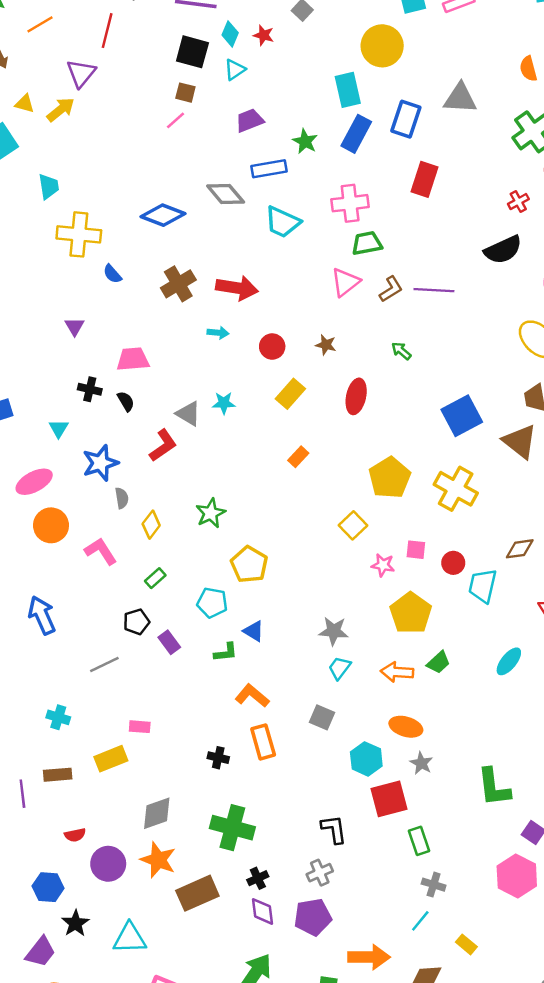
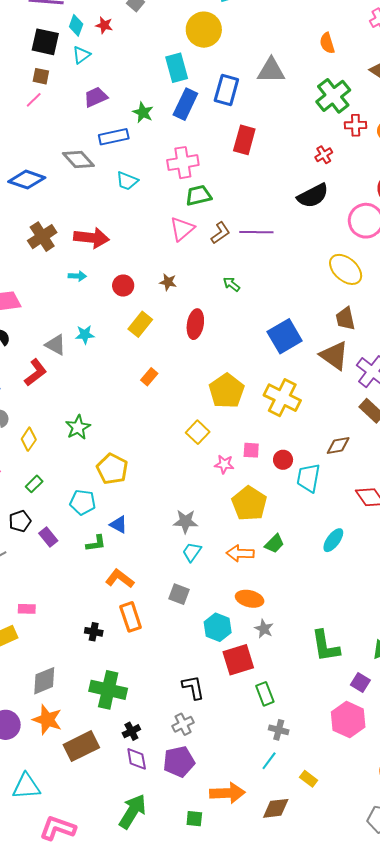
cyan trapezoid: (283, 222) -> (127, 181), size x0.7

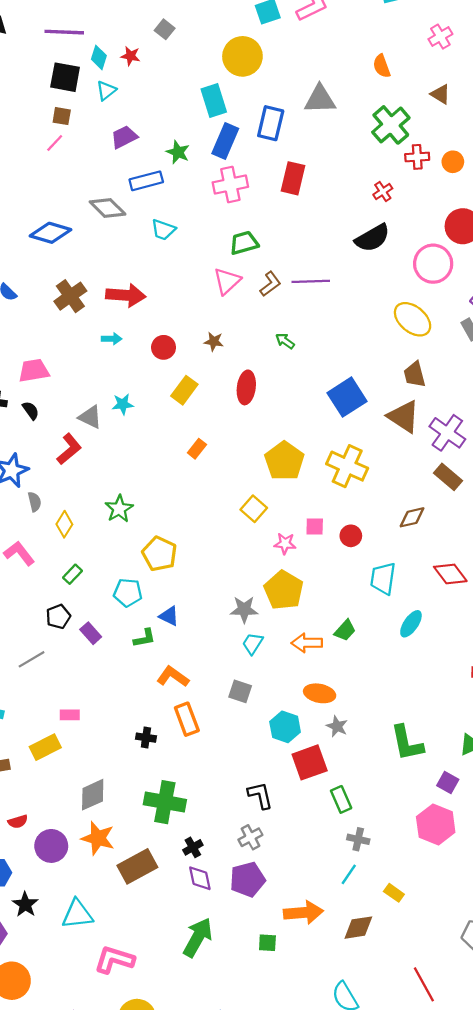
pink cross: (183, 163) -> (230, 185), moved
cyan trapezoid: (308, 478) -> (383, 578), moved
yellow pentagon: (249, 503) -> (284, 590), moved

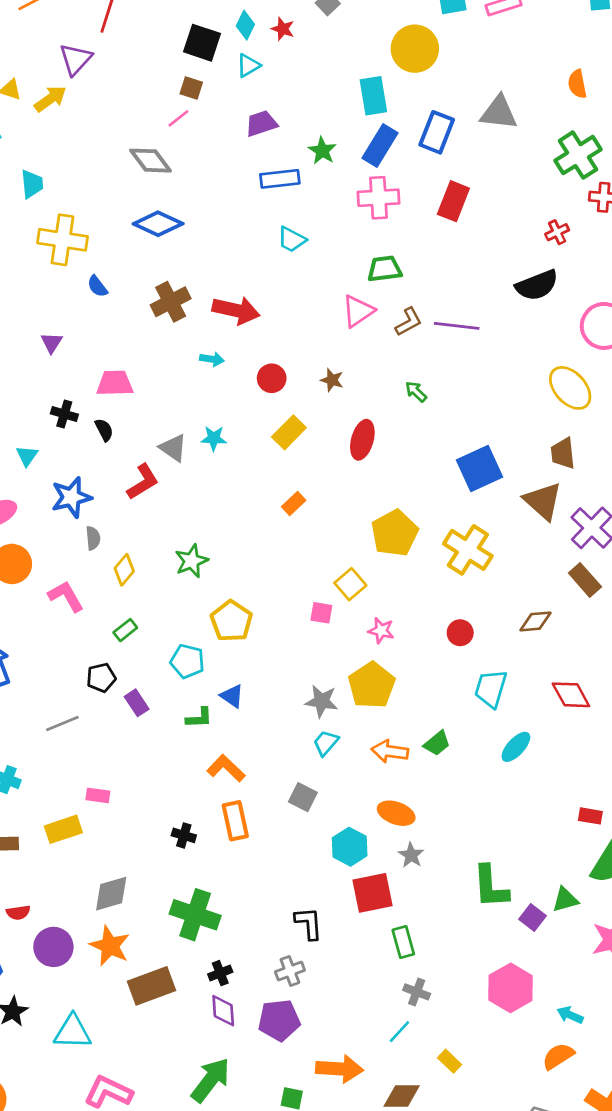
gray diamond: (108, 208) -> (150, 161), moved
pink square: (315, 526) -> (321, 613), moved
purple square: (448, 782) -> (533, 917), moved

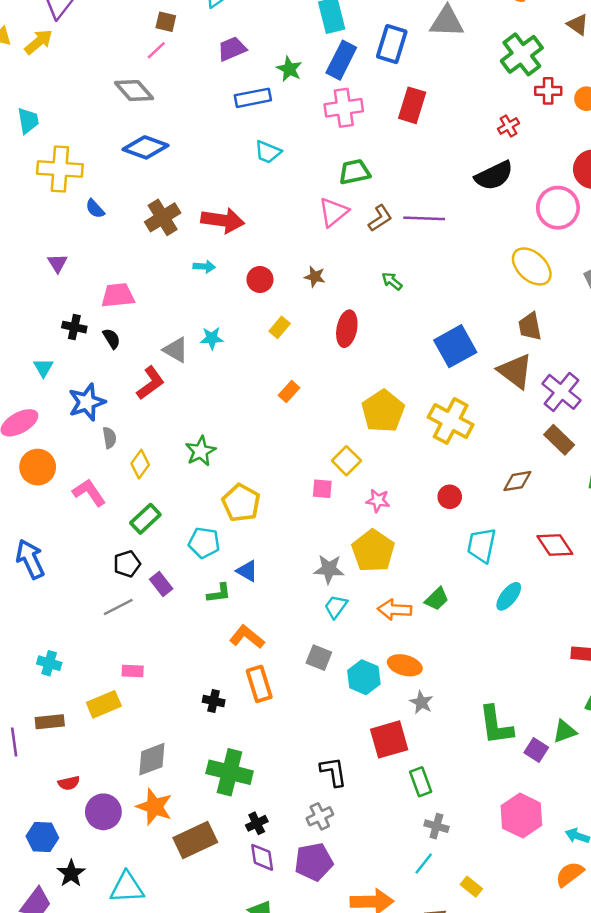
yellow rectangle: (289, 432) -> (280, 327), size x0.7
green rectangle: (125, 630) -> (145, 519), size x1.4
gray line: (62, 723) -> (118, 607), moved
cyan hexagon: (350, 847) -> (364, 677), moved

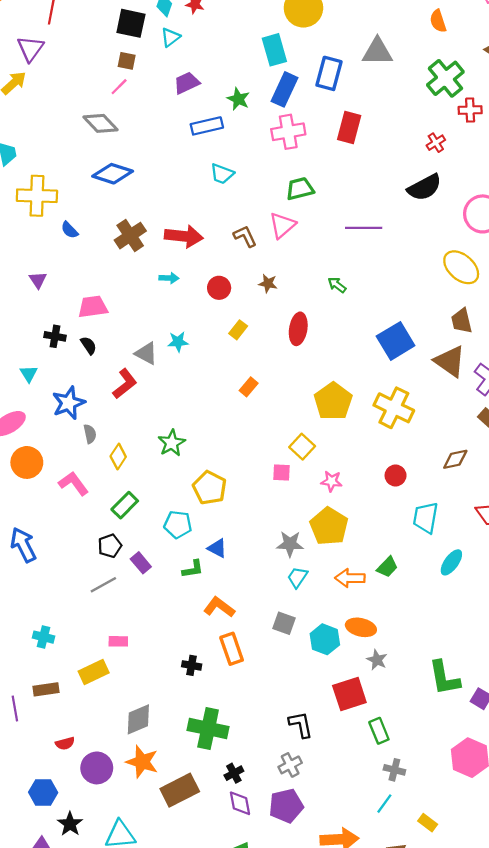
brown L-shape: (380, 218) -> (245, 236), moved, turned -80

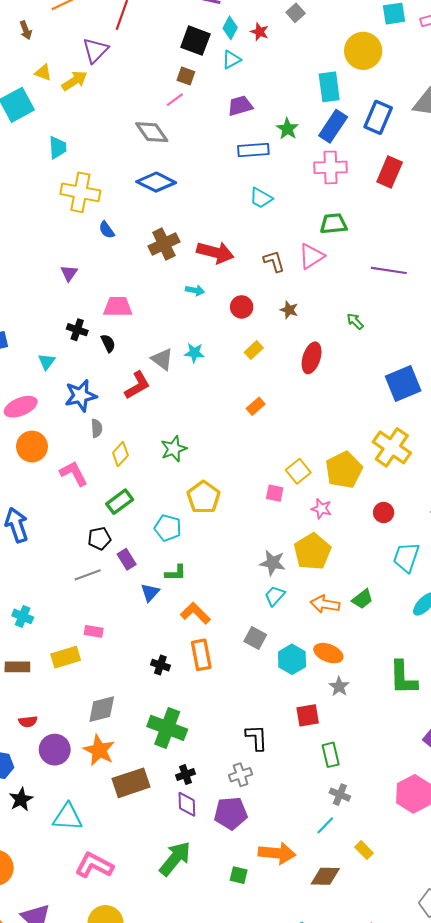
yellow pentagon: (333, 401) -> (344, 470), moved
blue triangle: (217, 548) -> (150, 592), moved, turned 36
green L-shape: (444, 678) -> (403, 678), moved
red square: (349, 694) -> (308, 715), size x0.7

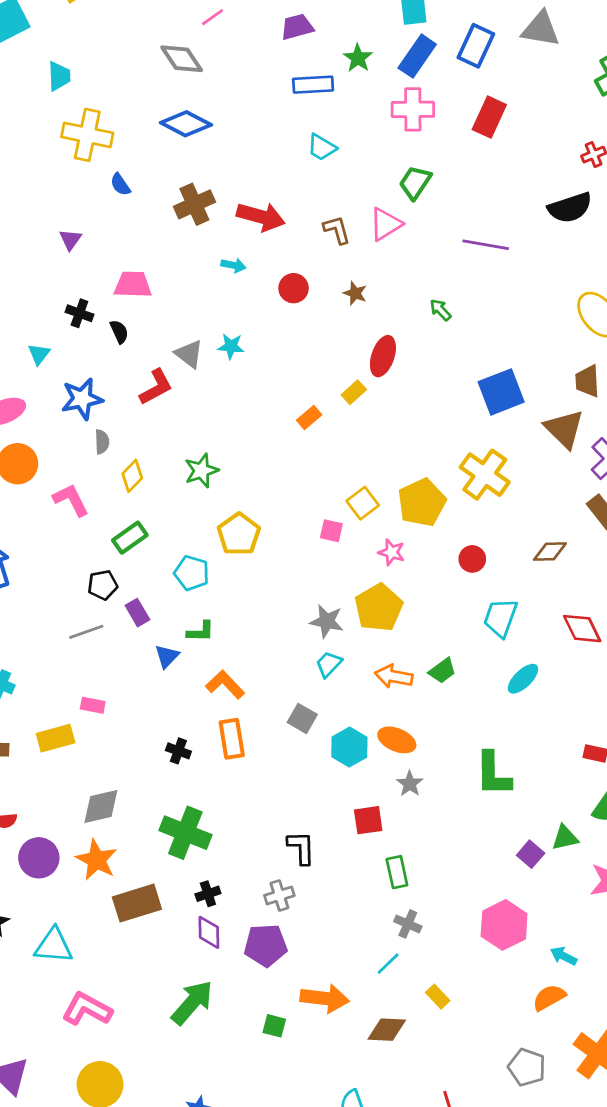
green trapezoid: (334, 224) -> (415, 183), turned -52
yellow rectangle: (254, 350) -> (354, 392), moved

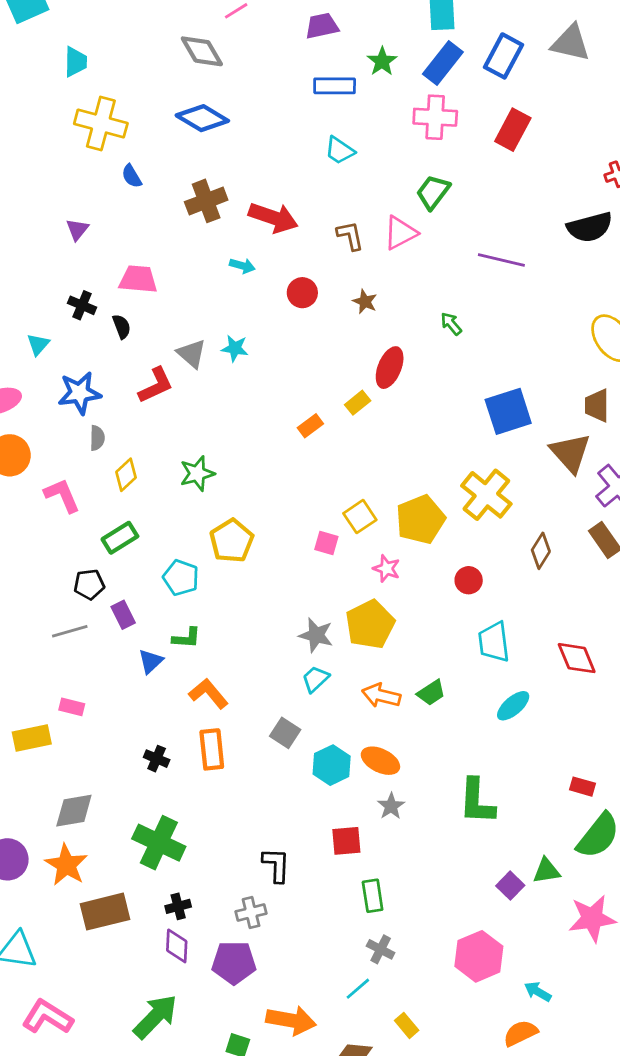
brown diamond: (550, 552) -> (541, 551), moved, turned -60
cyan trapezoid: (500, 618) -> (494, 642), turned -30

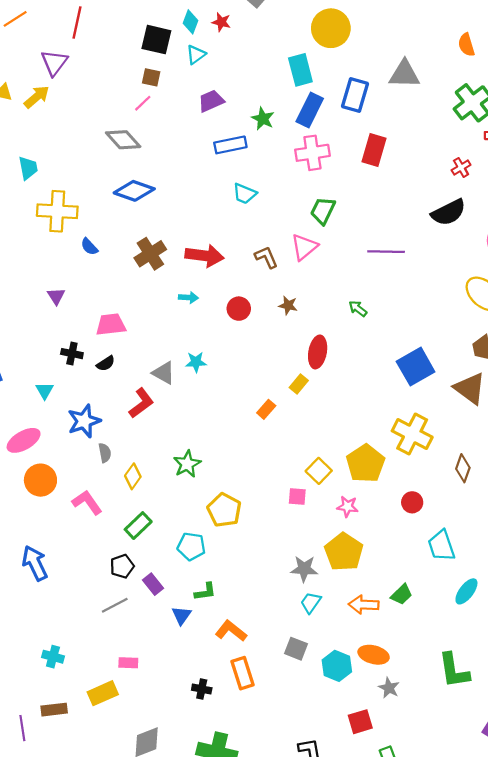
black semicircle: (122, 327) -> (106, 363), turned 90

